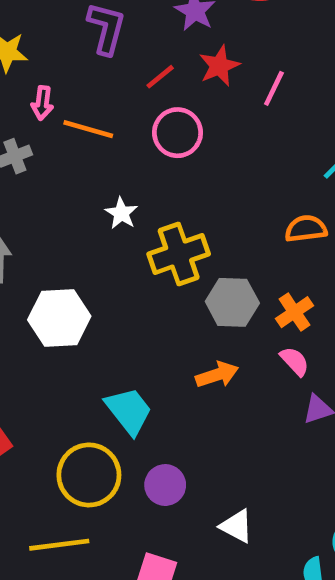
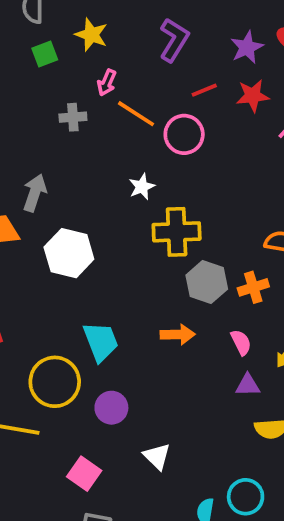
pink circle: (177, 133) -> (184, 134), moved
orange cross: (295, 312) -> (253, 287), moved

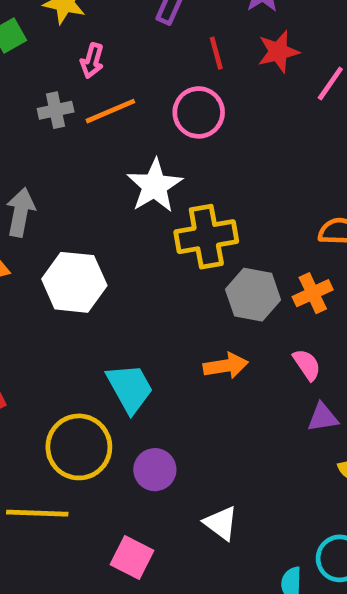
red line: (204, 90) -> (216, 53), turned -75
orange line: (136, 114) -> (110, 111), moved, turned -48
white star: (142, 187) -> (155, 186), size x1.6

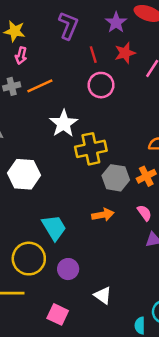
pink arrow: (92, 61) -> (21, 56), moved
pink circle: (199, 112) -> (101, 85), moved

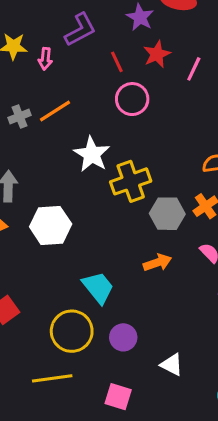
purple L-shape: (68, 26) -> (80, 30), turned 48
pink arrow: (21, 56) -> (45, 59), moved

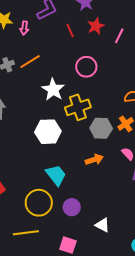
pink circle: (132, 99) -> (86, 67), moved
white hexagon: (51, 225) -> (48, 132), moved

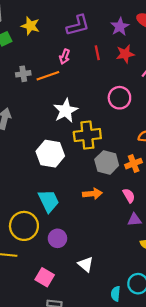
pink arrow: (24, 28) -> (65, 57), moved
pink circle: (86, 67) -> (119, 98), moved

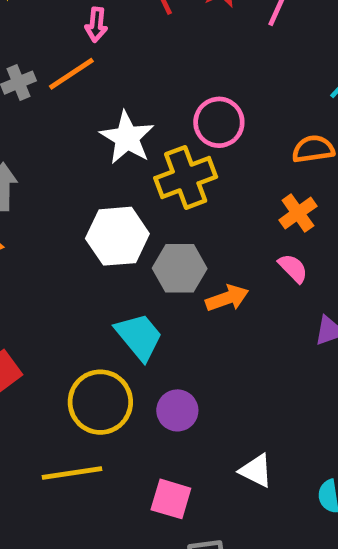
pink circle: (119, 98) -> (219, 122), moved
gray hexagon: (107, 162) -> (180, 268), moved
pink semicircle: (129, 196) -> (293, 268), moved
white triangle: (86, 264) -> (256, 471), moved

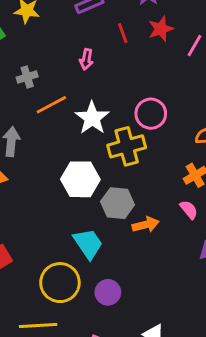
pink arrow: (96, 25) -> (86, 59), moved
orange line: (71, 74) -> (51, 105), moved

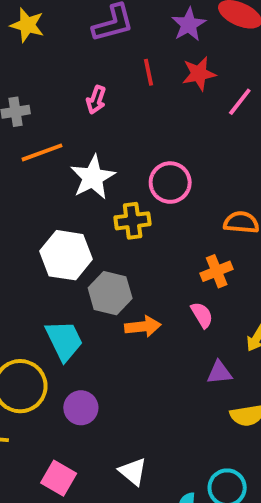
yellow cross: (127, 146) -> (133, 221), size x0.7

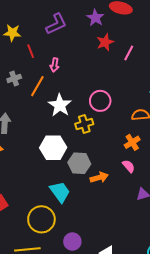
red line: (148, 72) -> (31, 51), moved
orange line: (42, 152) -> (37, 86), moved, turned -30
purple circle: (81, 408) -> (72, 242), moved

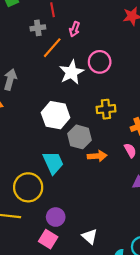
gray cross: (14, 78) -> (38, 28), moved
pink circle: (100, 101) -> (100, 62), moved
yellow cross: (84, 124) -> (106, 109), moved

